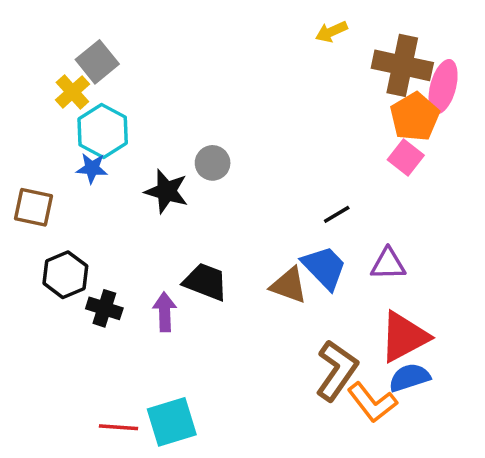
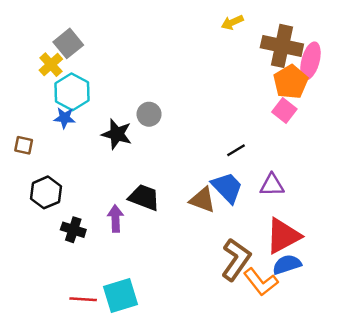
brown square: (33, 207) -> (24, 145), size x0.7
black cross: (104, 308) -> (73, 230), moved

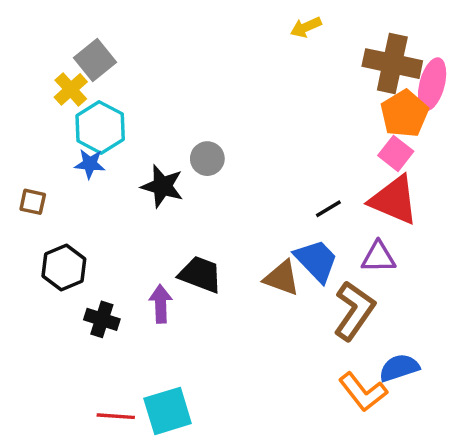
yellow arrow: (232, 22) -> (306, 27), moved
red triangle: (283, 236) -> (394, 200), moved, turned 51
brown L-shape: (236, 260) -> (354, 311), moved

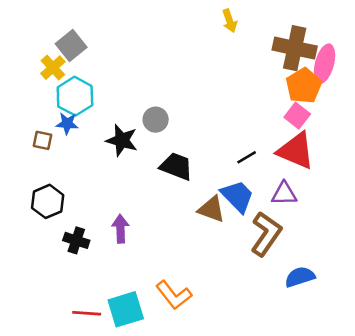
yellow arrow: (306, 27) -> (230, 21), turned -85
brown square: (33, 202) -> (42, 140), moved
black trapezoid: (200, 274) -> (176, 166), moved
orange L-shape: (363, 392) -> (174, 295), moved

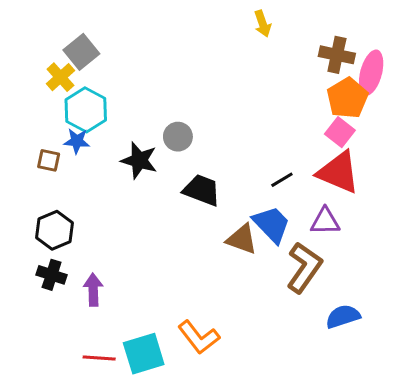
brown cross: (295, 48) -> (337, 55), size x0.7
purple arrow: (120, 229) -> (93, 290), moved
black cross: (76, 240) -> (52, 275), moved

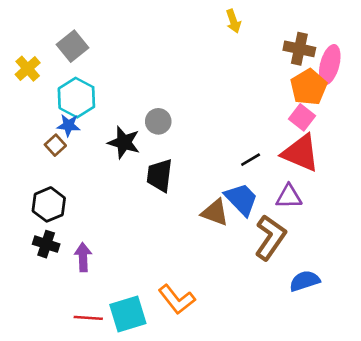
yellow cross: (60, 77) -> (28, 69), moved
brown square: (49, 160) -> (55, 145), moved, turned 36
black trapezoid: (202, 190) -> (160, 175), moved, turned -104

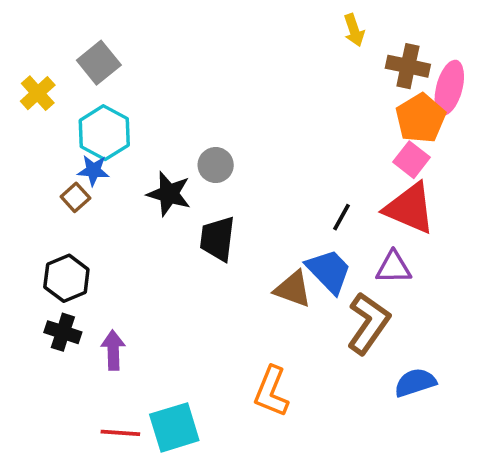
yellow arrow: (233, 21) -> (354, 30), moved
black line: (251, 160) -> (341, 217), turned -30
orange L-shape: (177, 299) -> (271, 392), moved, turned 60

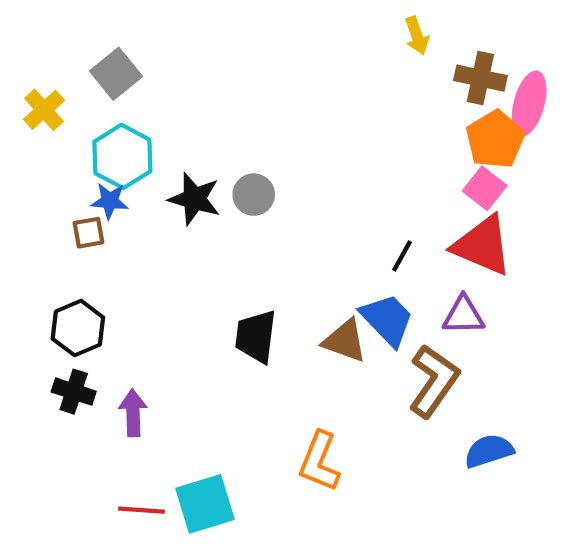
black star: (169, 194) -> (194, 199), moved
brown square: (75, 197) -> (88, 233), turned 32
black trapezoid: (217, 239) -> (256, 337), moved

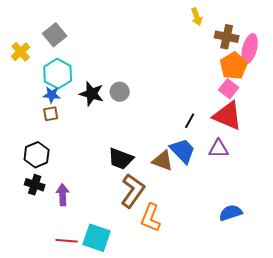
brown square: (88, 233) -> (51, 114), moved
black trapezoid: (256, 337) -> (121, 159), turned -76
brown L-shape: (434, 381) -> (133, 191), moved
cyan square: (205, 504) -> (97, 238), turned 36

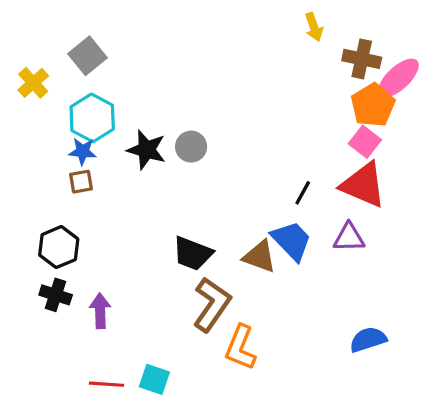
pink ellipse: (250, 49) -> (398, 78), turned 32
cyan square: (97, 238) -> (154, 379), size x0.7

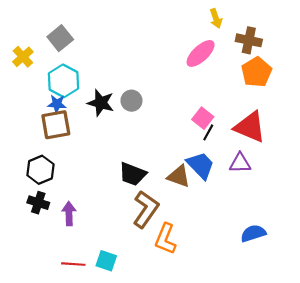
pink ellipse: (398, 78) -> (201, 53), moved
pink square: (365, 142) -> (203, 118), moved
brown square: (81, 182) -> (56, 125), size x1.8

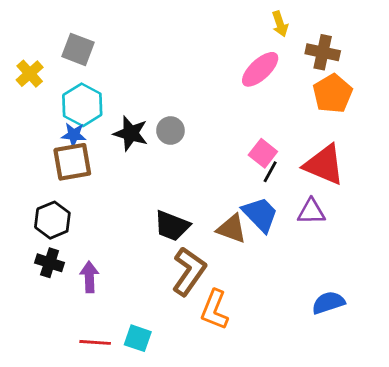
gray square: (60, 38) -> (78, 49), turned -30

